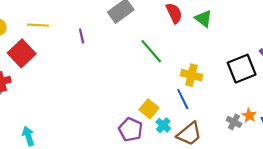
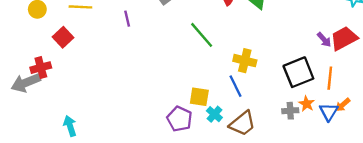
red square: (22, 53) -> (63, 37), size x0.7
black square: (242, 69) -> (298, 72), moved
yellow square: (149, 109) -> (199, 97), turned -30
gray cross: (234, 122) -> (290, 111), turned -32

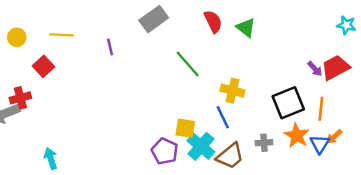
orange star: (307, 104) -> (297, 135), size x1.5
gray cross: (290, 111) -> (264, 143), moved
cyan cross: (214, 114) -> (201, 146), size x1.6

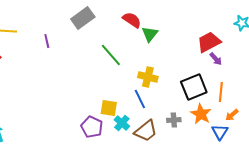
red semicircle: (213, 22) -> (132, 20), turned -30
green triangle: (246, 28) -> (150, 34), moved, turned 30
red trapezoid: (335, 68) -> (209, 42), moved
blue triangle: (320, 144) -> (220, 132), moved
cyan cross: (201, 146) -> (122, 123), size x0.7

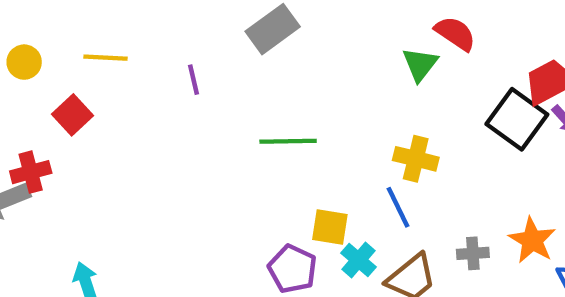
red semicircle: (132, 20) -> (455, 33), moved
green line: (111, 55) -> (288, 141), moved, turned -50
black square: (194, 87) -> (517, 119), moved, turned -32

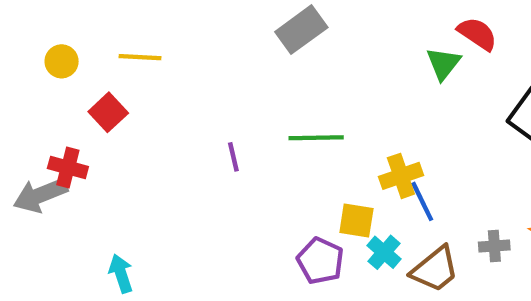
purple line: (193, 80) -> (233, 157), moved
yellow cross: (416, 159) -> (401, 176), moved, turned -33
red cross: (31, 172) -> (68, 167), turned 30

